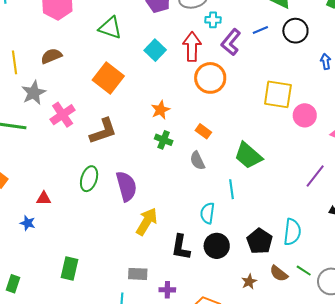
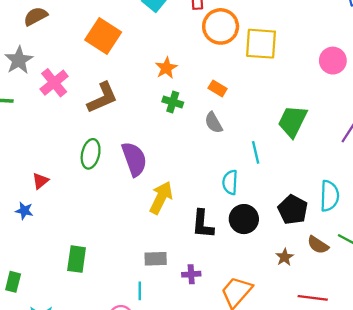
yellow square: (278, 94) -> (261, 44), moved
green trapezoid: (248, 156) -> (293, 121), moved, turned 80
red triangle: (44, 198) -> (40, 181), turned -35

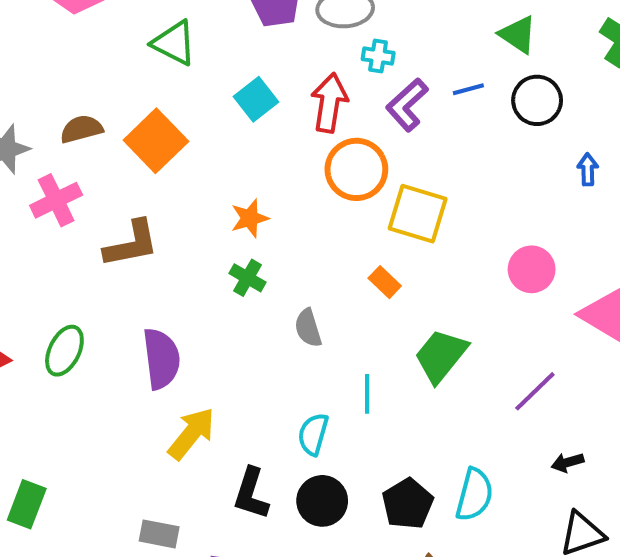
brown semicircle: (36, 16) -> (81, 129), moved
orange rectangle: (218, 88) -> (385, 282), moved
green ellipse: (91, 154) -> (64, 351), moved

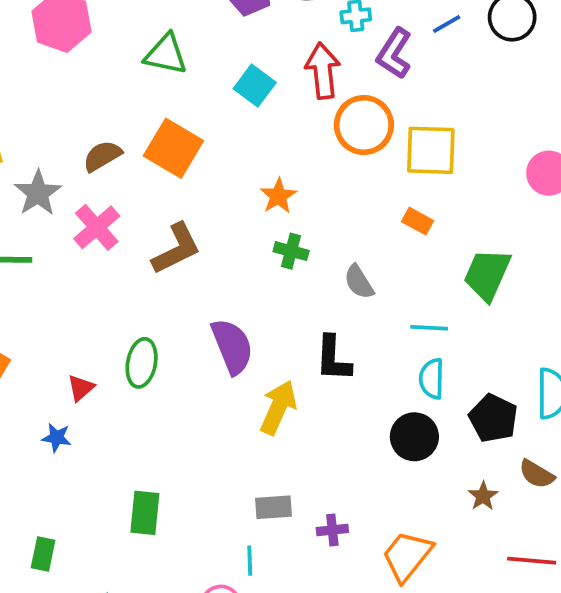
cyan line: (367, 394) -> (429, 328), turned -72
cyan semicircle: (313, 434) -> (432, 379), moved
black L-shape: (251, 494) -> (333, 359), moved

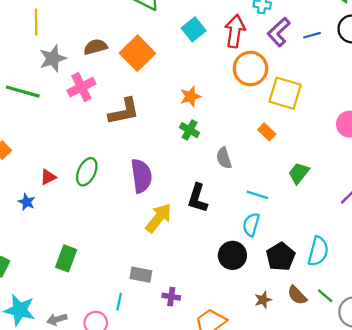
blue line: (447, 24) -> (312, 35), moved
green trapezoid: (487, 275) -> (299, 173), size x0.7

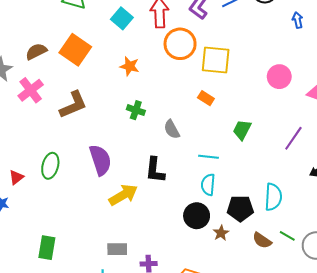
orange star: (191, 96) -> (130, 66), moved, turned -30
yellow arrow: (159, 218) -> (123, 195), turned 32
black pentagon: (281, 257) -> (240, 208), turned -30
brown star: (263, 300) -> (221, 233), moved

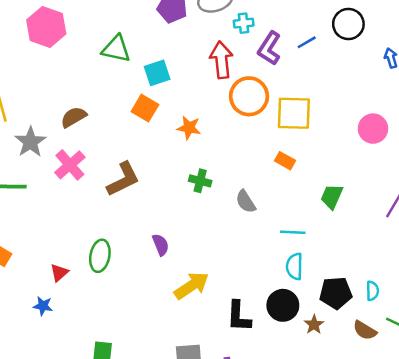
cyan square: (122, 18) -> (157, 73), moved, turned 35
orange square: (75, 50) -> (145, 108), moved, size x0.7
purple semicircle: (100, 160) -> (161, 245), size x0.6
black L-shape: (155, 170) -> (239, 316), moved
cyan semicircle: (273, 197) -> (372, 291), moved, size x0.6

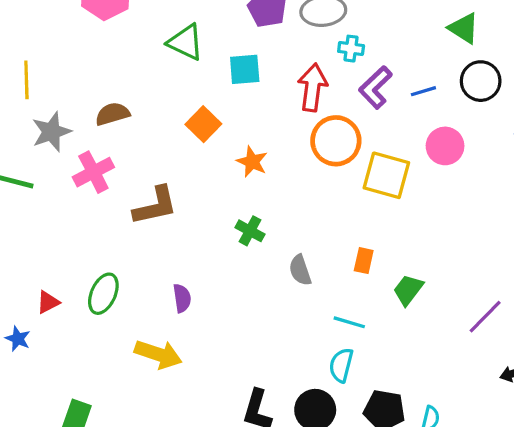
cyan square: (157, 73) -> (245, 69), moved
pink circle: (373, 129) -> (445, 146), moved
orange rectangle: (285, 161) -> (364, 261), moved, turned 60
yellow arrow: (192, 286) -> (158, 354), moved, turned 39

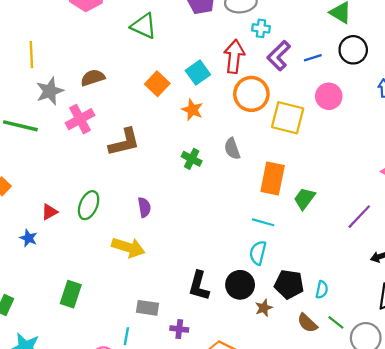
cyan square: (245, 69) -> (198, 73), moved, turned -30
orange rectangle: (364, 261) -> (273, 178), size x1.8
gray semicircle: (300, 270) -> (232, 149), moved

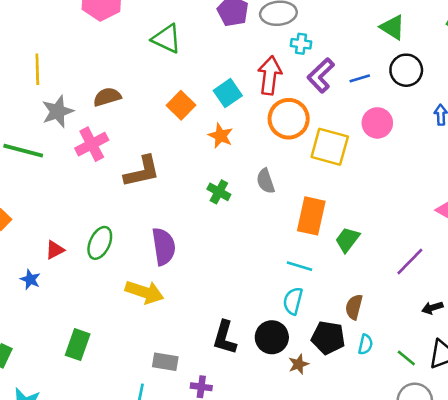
purple semicircle: (144, 207) -> (164, 246), size x1.6
green line: (336, 322) -> (406, 358), moved
brown semicircle: (307, 323) -> (354, 307), moved, turned 60

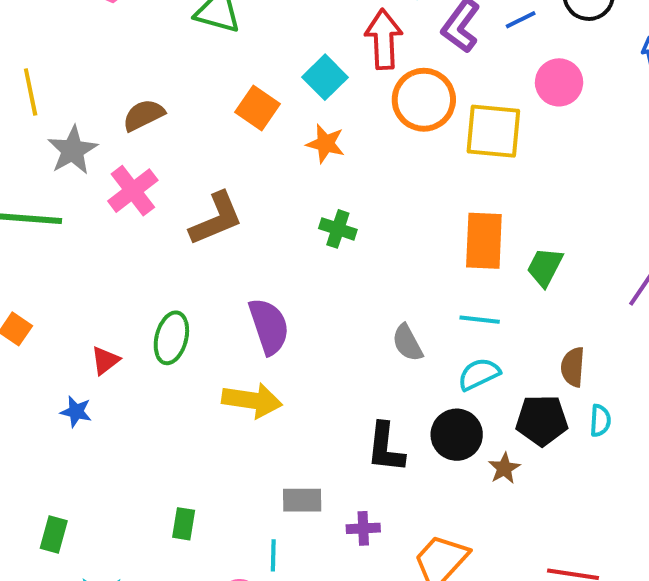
gray semicircle: (266, 181) -> (407, 343), moved
cyan semicircle: (293, 301) -> (479, 374), turned 60
green rectangle: (78, 345) -> (184, 524), moved, size x0.7

